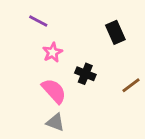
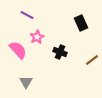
pink semicircle: (54, 91) -> (18, 50), moved
gray triangle: (55, 122) -> (26, 82), moved, turned 40

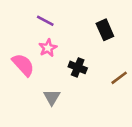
purple line: (27, 15) -> (45, 21), moved
gray triangle: (26, 82) -> (52, 97), moved

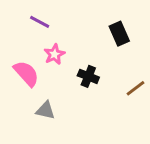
purple line: (45, 21) -> (40, 22), moved
gray triangle: (52, 97) -> (46, 110), moved, turned -48

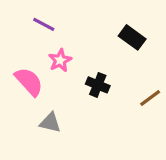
black rectangle: (119, 34) -> (132, 37), turned -30

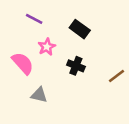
black rectangle: (132, 37) -> (80, 29), moved

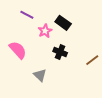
pink star: (47, 47) -> (45, 31), moved
gray triangle: (39, 95) -> (40, 75), moved, turned 32

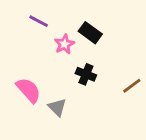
pink semicircle: (18, 50) -> (29, 90), moved

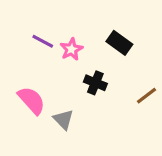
purple line: (39, 21) -> (43, 41), moved
black rectangle: (90, 33) -> (119, 43), moved

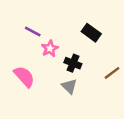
pink star: (71, 49) -> (50, 49), moved
gray triangle: (63, 120) -> (69, 86), moved

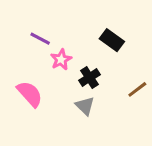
black cross: (73, 63) -> (89, 77), turned 35

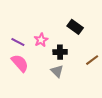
purple line: (40, 39) -> (18, 42), moved
black cross: (89, 77) -> (60, 52), turned 32

